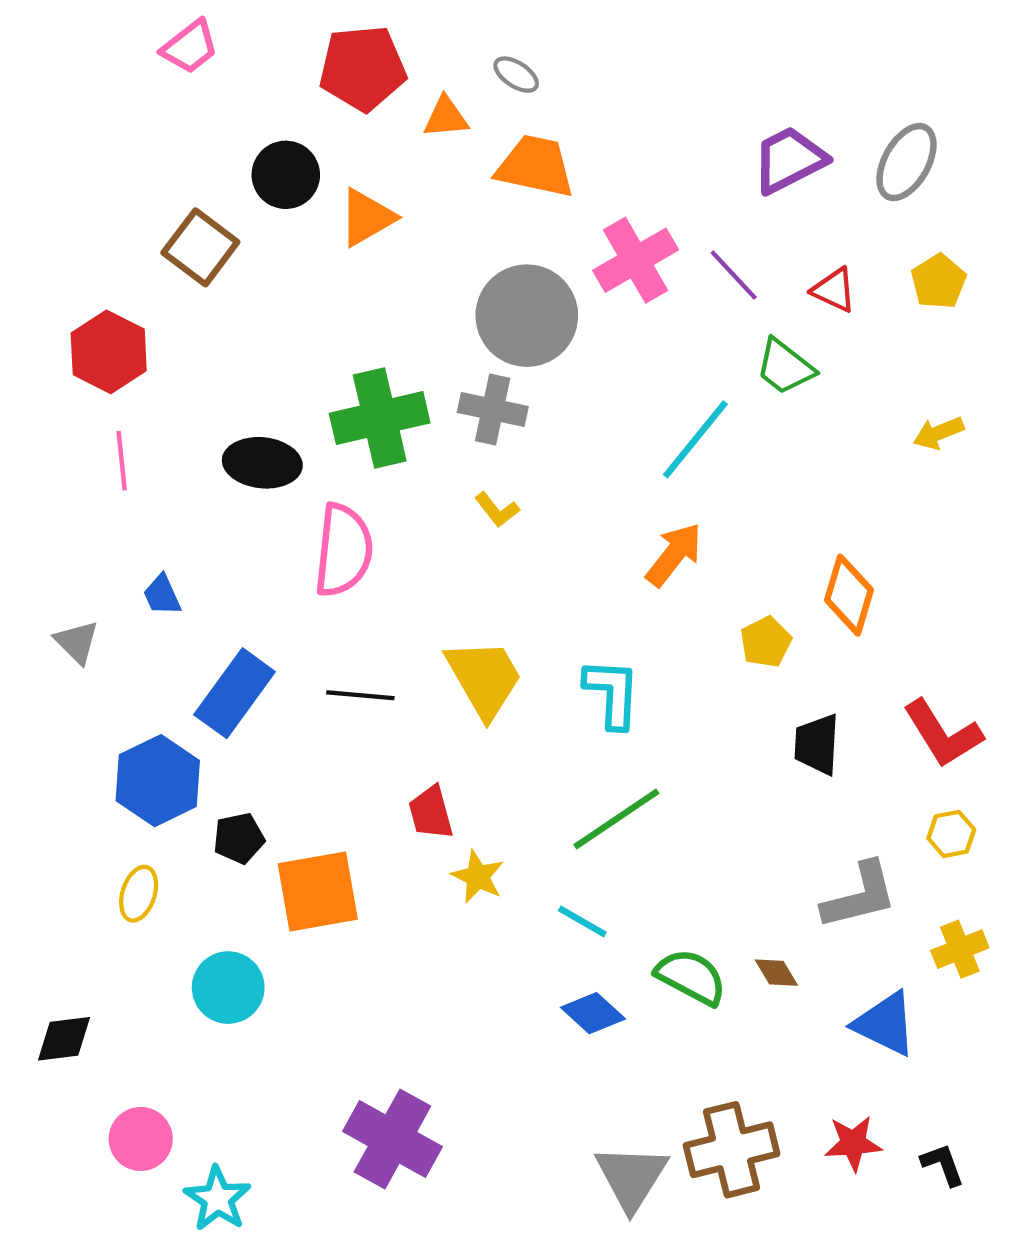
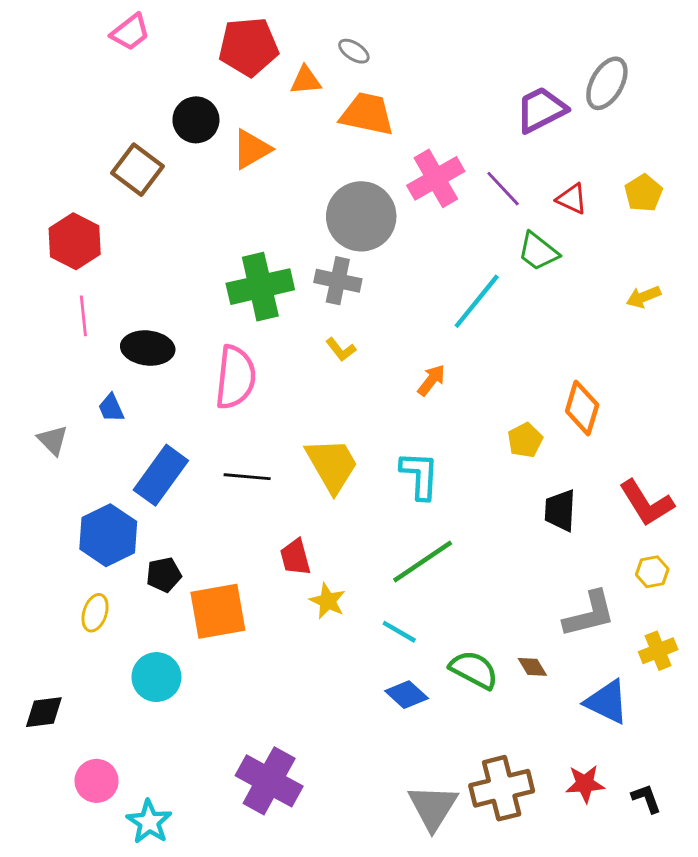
gray ellipse: (907, 162) -> (607, 83), moved
black ellipse: (262, 463) -> (148, 348), moved
orange arrow: (674, 555) -> (431, 380), moved, size x0.7

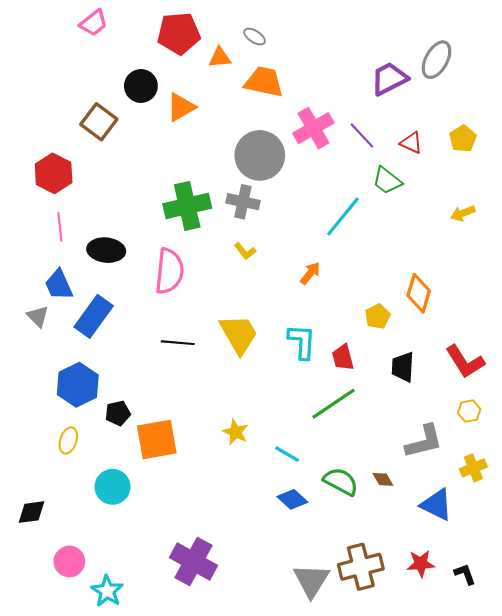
blue trapezoid: (111, 408) -> (59, 285), moved, size x1.5
blue rectangle: (161, 475) -> (94, 316), moved
red trapezoid: (295, 557) -> (343, 357), moved
green line: (423, 562) -> (333, 404), moved

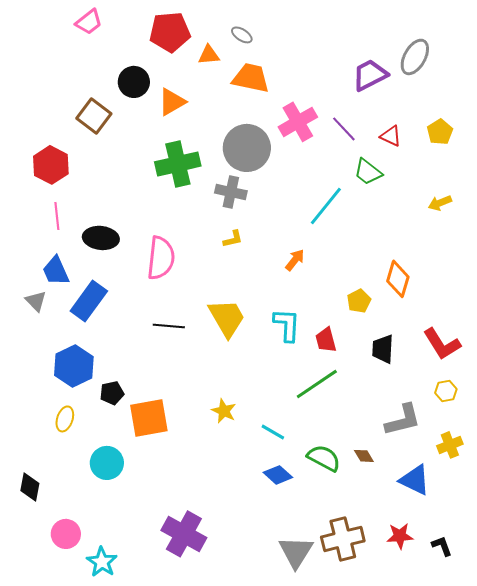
green cross: (187, 206) -> (178, 164), moved
yellow L-shape: (245, 251) -> (233, 239), turned -65
black diamond: (32, 512) -> (30, 487), turned -72

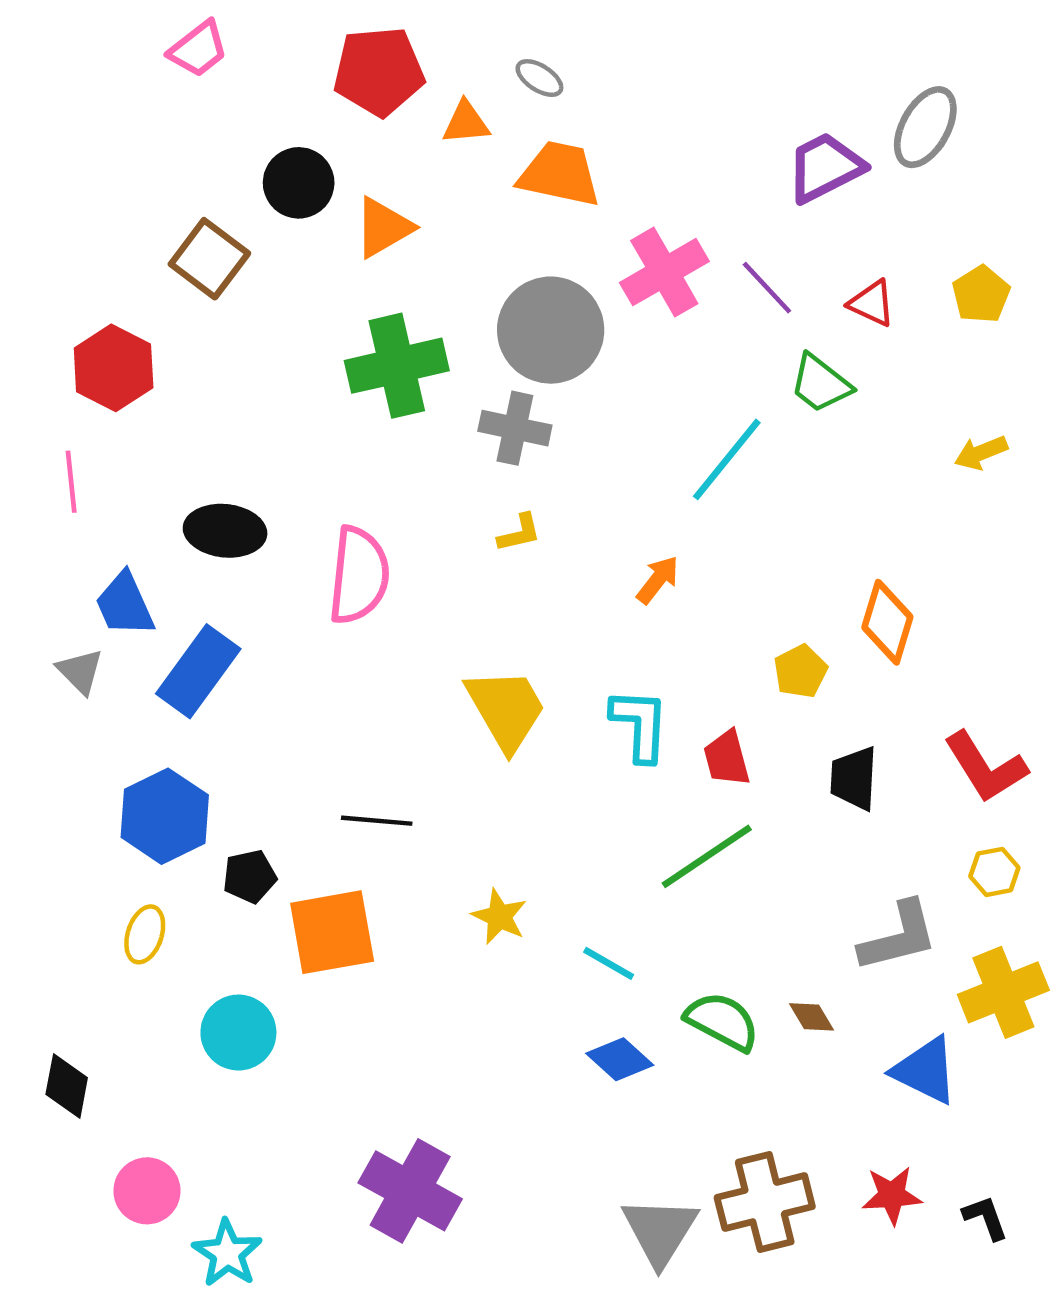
pink line: (57, 216) -> (71, 482), moved
black line: (169, 326) -> (377, 821), moved
yellow cross: (450, 445) -> (1003, 992), size x1.5

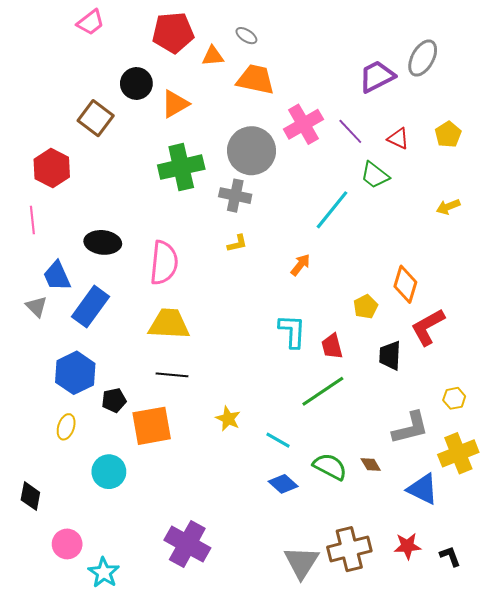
yellow trapezoid: (506, 709) -> (169, 324), moved, turned -57
red L-shape: (985, 767) -> (428, 327), moved, turned 93

